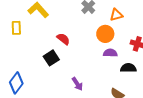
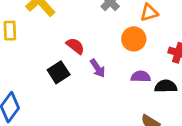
purple semicircle: (110, 53) -> (141, 77), moved
purple arrow: (77, 84) -> (98, 68), moved

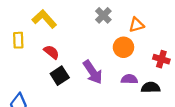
red semicircle: (75, 46) -> (51, 52), moved
purple arrow: (98, 68) -> (93, 72), size x1.5

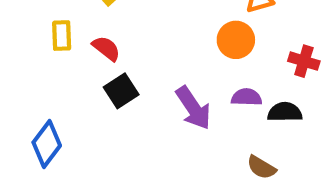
yellow rectangle: (18, 40) -> (62, 36), moved
purple arrow: (93, 72) -> (193, 108), moved

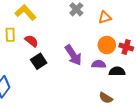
orange circle: (236, 40) -> (107, 45), moved
purple arrow: (193, 108) -> (73, 55), moved

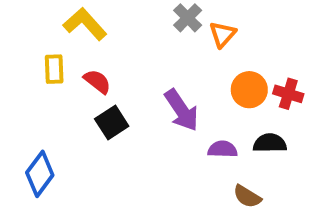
orange triangle: (105, 17) -> (223, 34), moved, turned -32
purple semicircle: (99, 64) -> (223, 149), moved

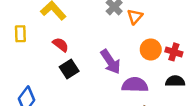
yellow rectangle: (54, 69) -> (20, 34), moved
black semicircle: (270, 143) -> (175, 81), moved
purple semicircle: (223, 149) -> (135, 85), size x1.5

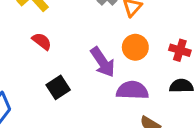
orange circle: (151, 50) -> (135, 47), moved
black square: (69, 69) -> (58, 87), moved

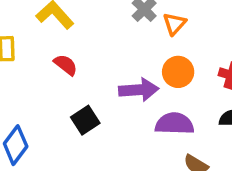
purple arrow: (103, 62) -> (139, 90), turned -60

